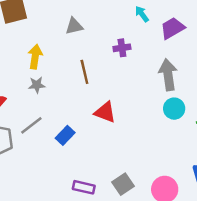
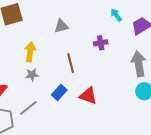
blue rectangle: (65, 135) -> (59, 92), moved

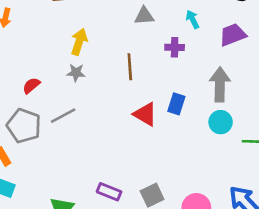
cyan arrow: (116, 15) -> (193, 19), moved
gray triangle: (61, 26) -> (144, 16), moved
blue rectangle: (59, 92) -> (176, 104), moved, turned -35

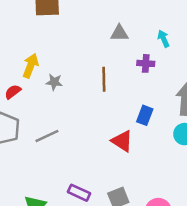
yellow arrow: (79, 42) -> (31, 66), moved
red triangle: (145, 114) -> (122, 141), moved
gray line: (63, 116) -> (47, 136), moved

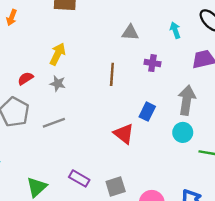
cyan arrow: (164, 39) -> (175, 30), moved
yellow arrow: (31, 66) -> (58, 54), moved
gray star: (54, 82) -> (58, 83), moved

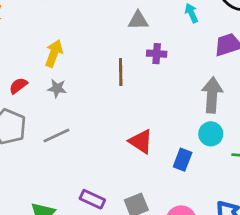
purple cross: (152, 63) -> (157, 54), moved
blue rectangle: (147, 112) -> (183, 160), moved

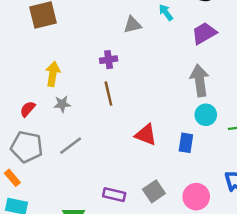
gray triangle: (138, 20) -> (132, 25), moved
purple cross: (157, 54) -> (109, 60), moved
brown line: (121, 72) -> (108, 94), moved

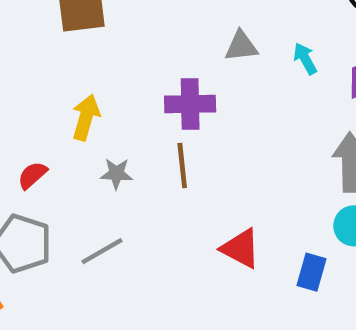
cyan arrow: (166, 12) -> (305, 59), moved
purple cross: (109, 60) -> (190, 104), size x1.5
gray star: (62, 104) -> (116, 174), moved

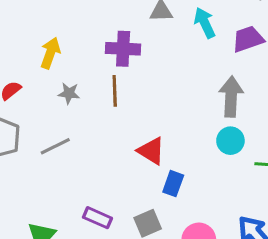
cyan arrow: (305, 59) -> (205, 23), size x1.4
blue rectangle: (311, 272) -> (173, 184), moved

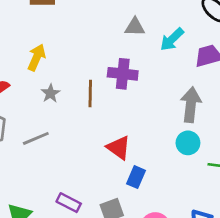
cyan arrow: (205, 23) -> (172, 39), turned -112
purple cross: (123, 49) -> (123, 74), moved
gray star: (69, 93) -> (50, 93), turned 30

